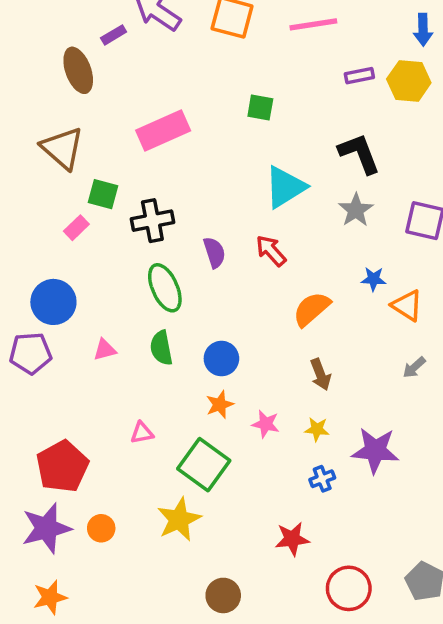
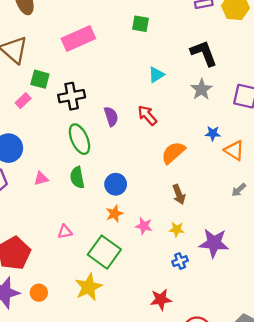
cyan triangle: (285, 187) -> (156, 75), size x0.6

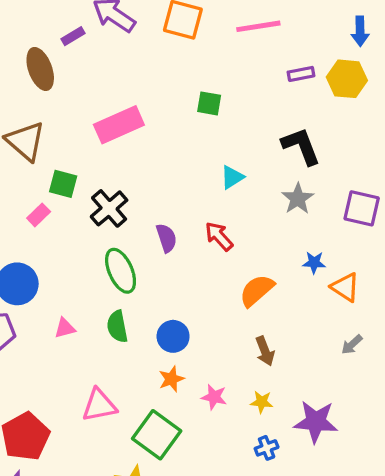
black cross: (72, 96) -> (109, 208), turned -30
pink triangle: (65, 232) -> (99, 405), size x1.6

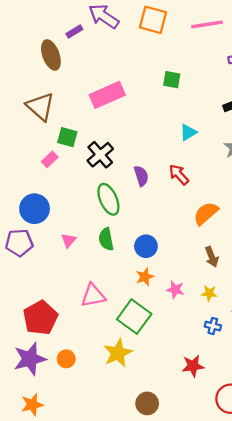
pink triangle: (65, 328) -> (69, 240), turned -35
blue cross: (267, 448) -> (213, 326), turned 35

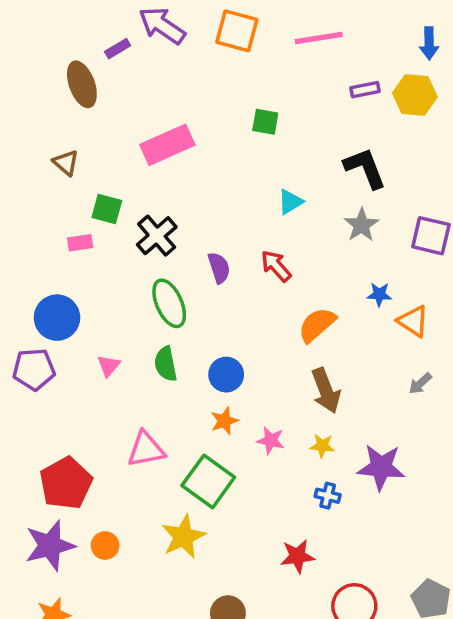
brown triangle: (40, 107) -> (66, 163), size x0.6
pink rectangle: (50, 159) -> (80, 243), turned 35
brown arrow: (212, 257) -> (326, 391), size x1.4

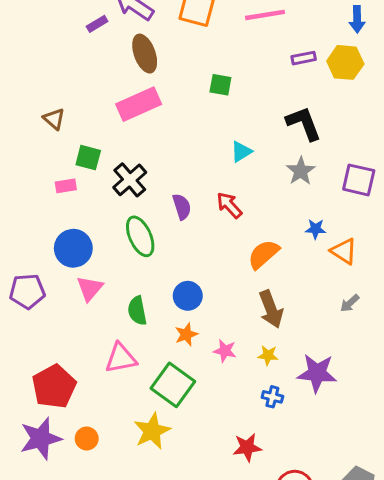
brown ellipse: (82, 84) -> (145, 54), moved
blue circle: (57, 318) -> (73, 248), moved
green semicircle: (166, 364) -> (137, 311), moved
pink triangle: (109, 366) -> (90, 288), size x1.4

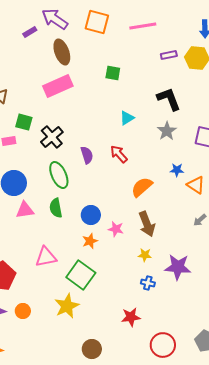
pink triangle: (90, 288) -> (25, 210), turned 42
green semicircle: (137, 311) -> (56, 208), moved
pink star: (225, 351) -> (116, 229), moved

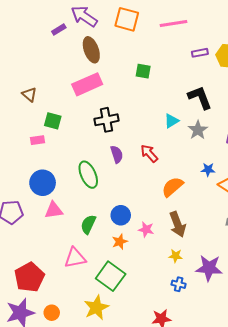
cyan triangle: (127, 118) -> (171, 121), moved
black cross: (52, 137) -> (107, 120), moved, turned 30
green semicircle: (56, 208) -> (88, 224), moved, turned 36

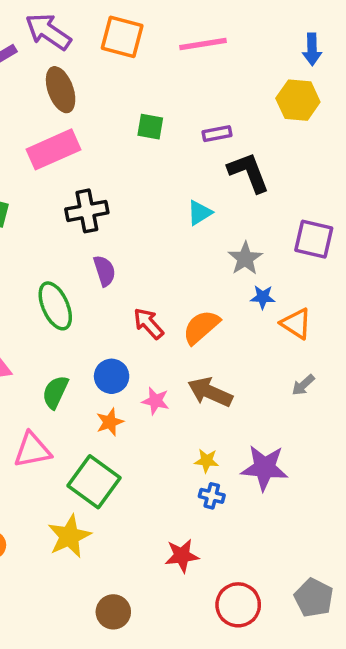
purple rectangle: (200, 53) -> (217, 134), moved
gray star: (198, 130) -> (245, 258), moved
red arrow: (149, 153) -> (148, 324), moved
brown arrow: (178, 224) -> (210, 392), turned 135
yellow star: (176, 256) -> (206, 461), moved

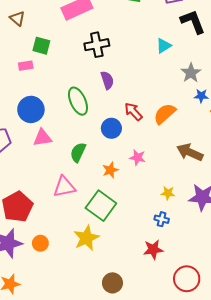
blue circle: (112, 376) -> (111, 128), moved
brown arrow: (210, 392) -> (190, 152), moved
blue cross: (212, 496) -> (162, 219), moved

